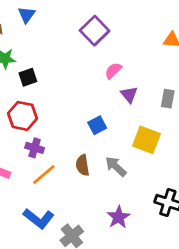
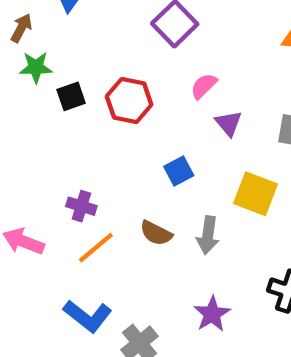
red hexagon: (23, 116) -> (129, 101), moved
brown semicircle: (83, 165) -> (156, 233), turned -54
gray arrow: (116, 167) -> (208, 235), turned -125

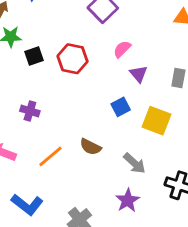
blue square: (179, 171) -> (121, 107), moved
purple cross: (81, 206) -> (30, 111), moved
gray arrow: (208, 235) -> (134, 163), moved, turned -55
blue L-shape: (88, 316) -> (27, 205), moved

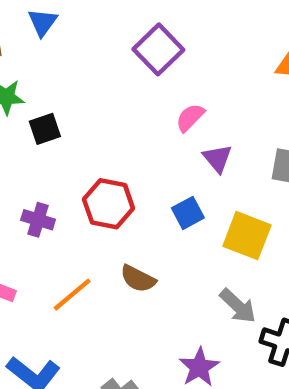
red hexagon: (73, 59) -> (108, 204), moved
gray arrow: (134, 163) -> (238, 306), moved

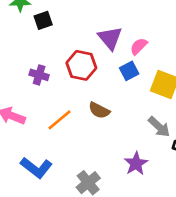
pink semicircle: (190, 118) -> (139, 46), moved
purple triangle: (217, 158) -> (110, 38), moved, size x1.4

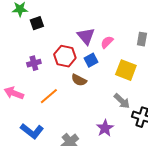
blue square: (129, 71) -> (91, 60), moved
purple cross: (39, 75) -> (34, 63), turned -32
brown semicircle: (99, 110) -> (79, 80), moved

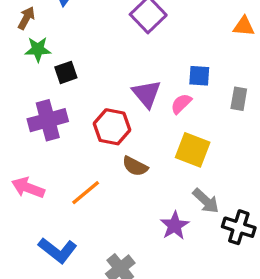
blue square: (91, 60) -> (199, 76), moved, turned 32
purple cross: (34, 63) -> (48, 120), moved, size x1.6
yellow square: (126, 70) -> (193, 150), moved
purple star: (105, 128) -> (175, 226), moved

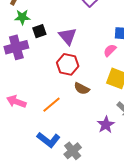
purple triangle: (147, 94) -> (68, 36), moved
purple cross: (48, 120) -> (16, 47), moved
blue L-shape: (58, 250) -> (49, 140), moved

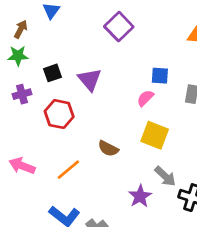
green star: (22, 17) -> (18, 56), moved
purple cross: (16, 47) -> (22, 94), size x0.6
red hexagon: (68, 64) -> (59, 114), moved

